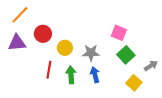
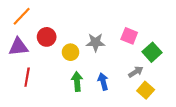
gray star: (91, 53) -> (96, 42), moved
green square: (126, 55) -> (152, 52), moved
gray arrow: (151, 66) -> (136, 72), moved
red line: (49, 70) -> (27, 77), moved

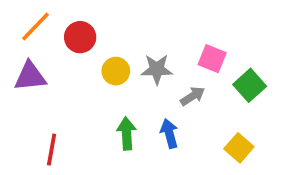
red circle: (47, 37) -> (80, 37), moved
yellow circle: (71, 52) -> (116, 71), moved
gray arrow: (136, 72) -> (193, 96), moved
red line: (27, 77) -> (52, 150), moved

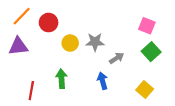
pink square: (212, 59) -> (147, 26), moved
green arrow: (127, 134) -> (61, 79), moved

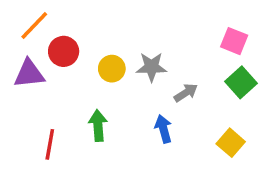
red circle: (49, 23) -> (64, 51), moved

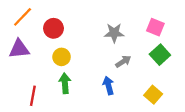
red circle: (64, 51) -> (54, 28), moved
gray star: (151, 67) -> (114, 33), moved
yellow circle: (112, 69) -> (62, 57), moved

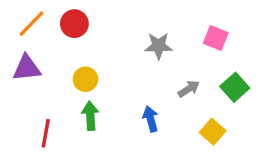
red circle: (54, 28) -> (74, 24), moved
green square: (160, 55) -> (235, 87), moved
gray arrow: (123, 61) -> (189, 89), moved

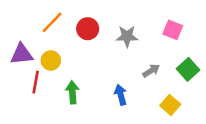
orange line: (31, 24) -> (52, 22), moved
red circle: (74, 24) -> (88, 29), moved
yellow circle: (85, 79) -> (51, 60), moved
red line: (46, 133) -> (36, 82), moved

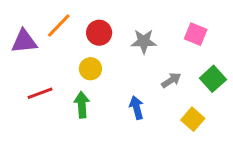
purple triangle: (22, 54) -> (24, 41), moved
yellow circle: (51, 60) -> (90, 69), moved
red line: (36, 82) -> (40, 93), turned 60

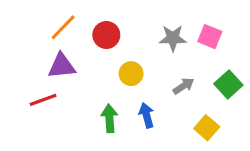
purple triangle: (24, 41) -> (62, 66), moved
gray star: (144, 41) -> (173, 38), moved
yellow circle: (90, 69) -> (131, 74), moved
green arrow: (82, 105) -> (109, 118), moved

